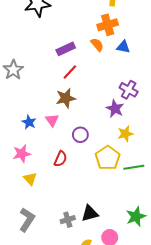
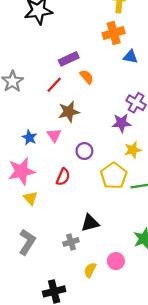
orange semicircle: (97, 45) -> (87, 77), moved
red line: (70, 72) -> (54, 85), moved
purple star: (115, 109) -> (121, 123), turned -30
pink star: (22, 154) -> (22, 171), size x1.4
black triangle: (90, 213) -> (90, 223), moved

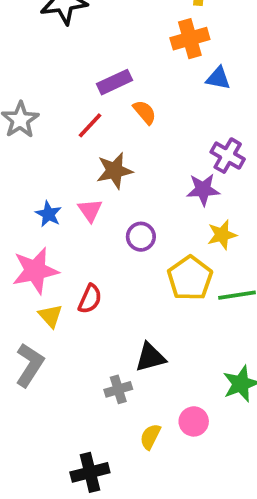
red semicircle: (63, 177) -> (90, 299), moved
gray L-shape: (27, 242) -> (30, 365), moved

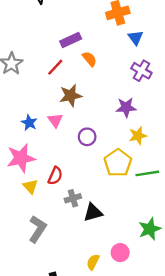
blue triangle: (218, 78) -> (136, 38), turned 42
purple cross: (228, 156) -> (141, 71), moved
gray L-shape: (30, 365) -> (37, 229), moved
gray cross: (118, 389) -> (73, 198), moved

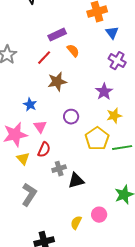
purple star: (126, 107) -> (104, 92), turned -30
pink triangle: (55, 120) -> (40, 127), moved
blue star: (29, 123) -> (30, 105), moved

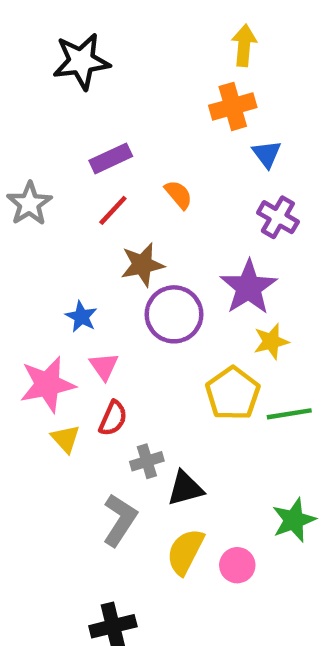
purple rectangle: (57, 35) -> (111, 158), moved
purple star: (104, 92) -> (249, 287), size x1.4
purple circle: (71, 117) -> (174, 314), moved, size x1.6
gray L-shape: (29, 195) -> (120, 520), moved
yellow semicircle: (76, 223) -> (185, 552), moved, size x1.5

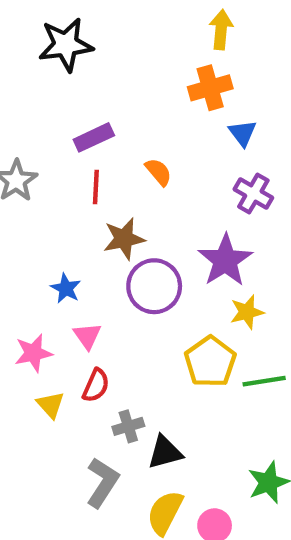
red line: (113, 210) -> (96, 187), turned -40
pink star: (47, 384) -> (33, 353), size x0.7

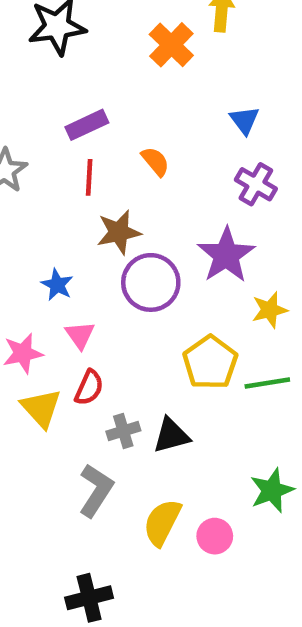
orange cross: (210, 88) -> (171, 45), moved, turned -30
yellow star: (247, 312) -> (270, 310), moved
yellow triangle: (51, 405) -> (41, 408), size x1.4
black triangle: (165, 452) -> (171, 436), moved

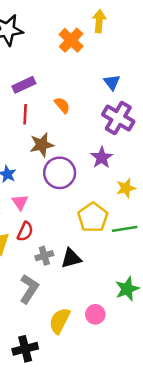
purple cross: (256, 184) -> (118, 118), size x1.4
purple star: (226, 255) -> (102, 158), size x0.7
yellow semicircle: (162, 522) -> (60, 321), moved

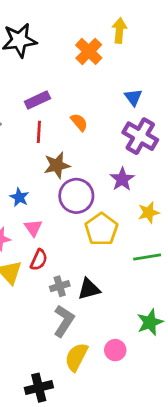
yellow pentagon: (93, 217) -> (101, 229), moved
gray L-shape: (29, 289) -> (64, 321), moved

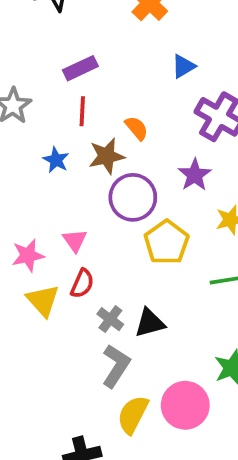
blue triangle: (133, 97) -> (183, 66), moved, turned 36
orange semicircle: (79, 122) -> (137, 128), moved
blue star: (19, 197) -> (56, 160), moved
gray cross: (60, 286) -> (110, 319), turned -36
pink circle: (115, 350) -> (185, 405), size x1.6

